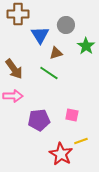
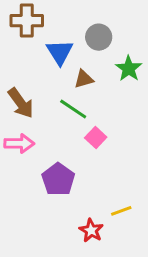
pink square: (72, 115) -> (96, 137), moved, turned 32
purple pentagon: (39, 120) -> (58, 179), turned -30
red star: (61, 154) -> (91, 230), size x0.7

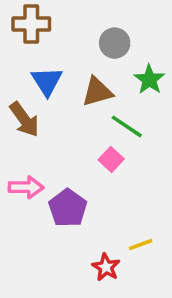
blue triangle: (60, 52) -> (47, 81), moved
brown triangle: (84, 79) -> (97, 92), size x1.4
green line: (73, 109) -> (127, 126), moved
pink arrow: (19, 143) -> (26, 187), moved

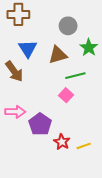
green line: (127, 126) -> (75, 76), turned -48
red star: (106, 267) -> (62, 142), moved

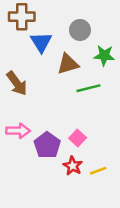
green star: (89, 48) -> (104, 55), turned -30
blue triangle: (28, 49) -> (41, 42), moved
pink square: (66, 95) -> (78, 138), moved

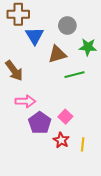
pink arrow: (18, 131) -> (25, 101), moved
yellow line: (98, 171) -> (83, 144), turned -64

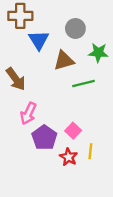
pink arrow: (25, 101) -> (28, 113), turned 114
yellow line: (83, 144) -> (90, 151), moved

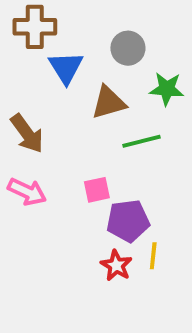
pink arrow: (28, 113) -> (27, 192), moved, turned -90
pink square: (73, 131) -> (97, 190), moved, turned 35
purple pentagon: (44, 138) -> (128, 221), moved, turned 30

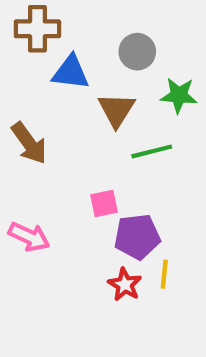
blue triangle: (66, 68) -> (71, 72), turned -51
brown triangle: (109, 102) -> (116, 110), turned -42
pink arrow: (27, 192) -> (29, 237), moved

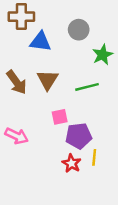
green star: (179, 95) -> (103, 55), turned -30
brown triangle: (116, 110) -> (48, 80), moved

